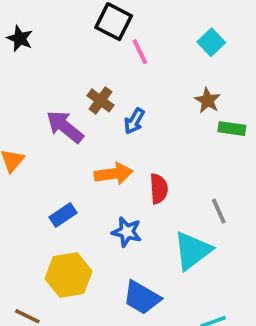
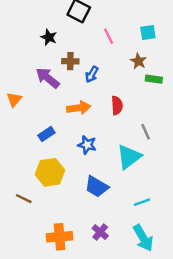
black star: (20, 38) -> (49, 37), moved
cyan square: (211, 42) -> (148, 32), moved, turned 35
pink line: (140, 52) -> (109, 36), moved
brown cross: (101, 100) -> (70, 61), turned -35
red semicircle: (159, 189) -> (117, 105), moved

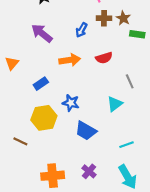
brown cross: (70, 61) -> (104, 18), moved
orange triangle: (14, 99) -> (12, 63), moved
red semicircle: (117, 105) -> (104, 58), turned 77
blue star: (87, 145) -> (71, 103), moved
cyan triangle: (129, 157) -> (115, 104), size x0.7

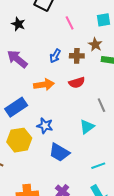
brown cross: (104, 18) -> (77, 56), moved
blue rectangle: (41, 84) -> (16, 107), size x1.5

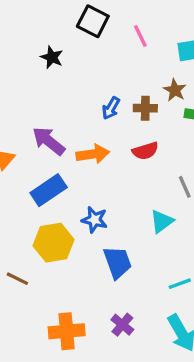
pink line: (70, 23) -> (140, 36), moved
purple arrow: (17, 59) -> (49, 141), moved
blue trapezoid: (59, 152) -> (117, 262), turned -140

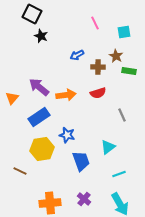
black square: (93, 21) -> (32, 14), moved
blue arrow: (111, 108) -> (77, 55), moved, turned 32
cyan triangle: (162, 221) -> (108, 147), moved

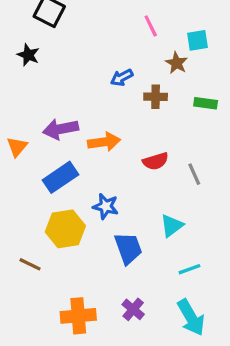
black star: (41, 36) -> (28, 55), moved
brown star: (116, 56) -> (177, 63), moved
purple arrow: (39, 87) -> (61, 129), turned -50
red semicircle: (98, 93) -> (156, 161), moved

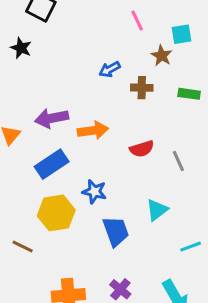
cyan line: (189, 269) -> (191, 247), moved

